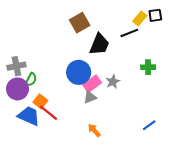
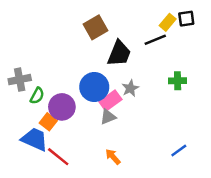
gray star: (113, 82) -> (130, 88), moved
purple circle: (17, 89) -> (62, 107), moved
red line: (49, 113) -> (58, 157), moved

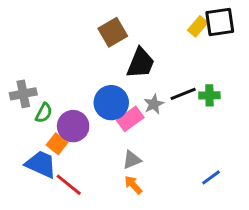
black square: (186, 19) -> (220, 22), size x1.5
black line: (155, 40) -> (183, 94), moved
gray triangle: (108, 117) -> (132, 160), moved

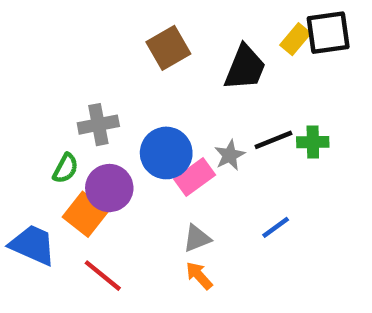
black trapezoid: (141, 63) -> (245, 68), moved
gray cross: (23, 94) -> (98, 125), moved
orange square: (57, 144) -> (85, 214), size x1.4
blue trapezoid: (41, 164) -> (33, 245), moved
blue line: (211, 177) -> (276, 227), moved

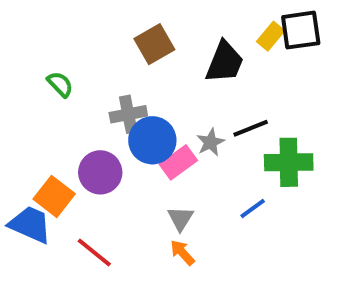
gray cross: (98, 125) -> (128, 114), moved
green cross: (313, 142) -> (289, 162), moved, size x1.6
green semicircle: (66, 168) -> (60, 84), moved, turned -72
orange square: (85, 214) -> (54, 196), moved
gray triangle: (197, 238) -> (180, 218), turned -36

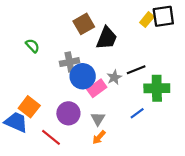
black trapezoid: (225, 62) -> (107, 38), moved
purple circle: (100, 172) -> (68, 113), moved
orange arrow: (182, 253) -> (99, 137), turned -96

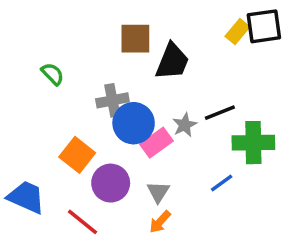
brown square: (84, 24) -> (135, 39), turned 30
orange square: (29, 107) -> (77, 155), moved

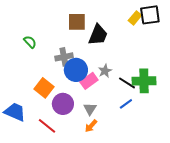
black line: (220, 113) -> (127, 83), moved, turned 54

